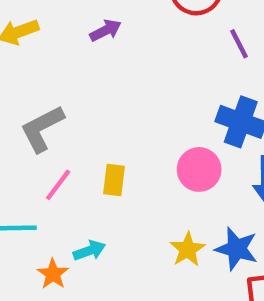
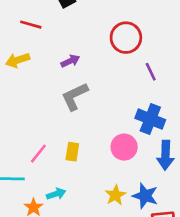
gray L-shape: (42, 129) -> (75, 96), moved

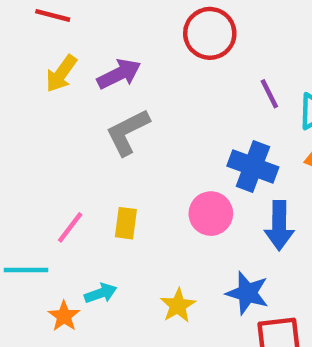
yellow arrow: (18, 60) -> (61, 74), moved, turned -35
purple arrow: (70, 61) -> (119, 74), size x1.4
purple line: (151, 72) -> (269, 94), moved
yellow star: (115, 195) -> (178, 306), moved

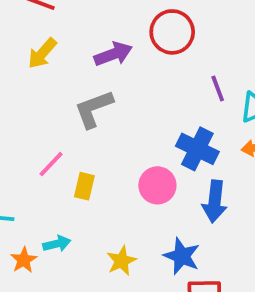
purple arrow: (119, 74) -> (113, 54), moved
pink line: (70, 227) -> (51, 164), moved

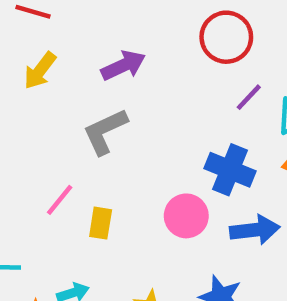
red circle: (172, 32) -> (226, 37), moved
purple line: (218, 89) -> (249, 97), turned 68
blue arrow: (215, 201) -> (255, 230), turned -99

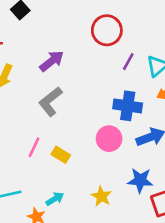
yellow rectangle: (101, 223) -> (61, 155), turned -54

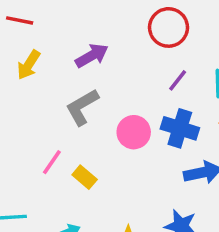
purple line: (128, 62) -> (178, 80), moved
pink circle: (109, 139) -> (134, 132), moved

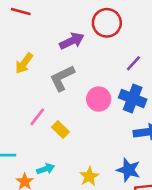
red circle: (169, 27) -> (107, 23), moved
yellow arrow: (29, 65) -> (24, 63), moved

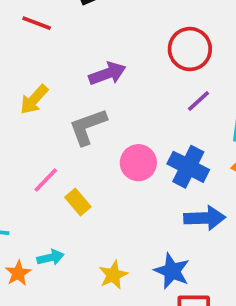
red circle: (107, 23) -> (190, 49), moved
purple line: (133, 63) -> (199, 101), moved

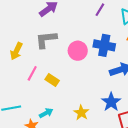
yellow arrow: (34, 100) -> (16, 51), moved
gray L-shape: (88, 127) -> (46, 39), turned 30
blue star: (172, 271) -> (111, 102), turned 30

